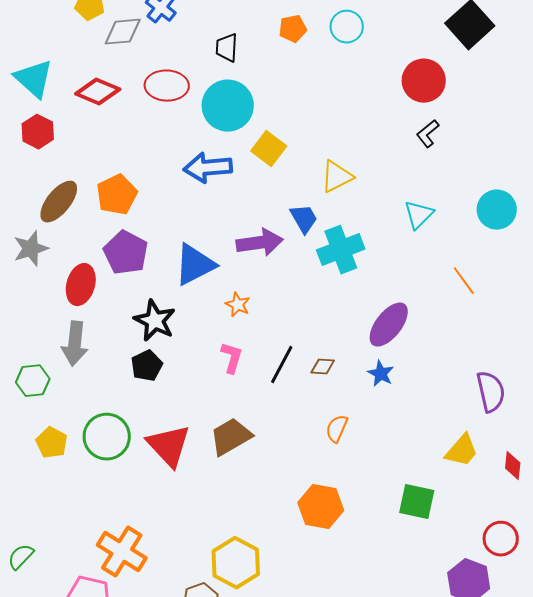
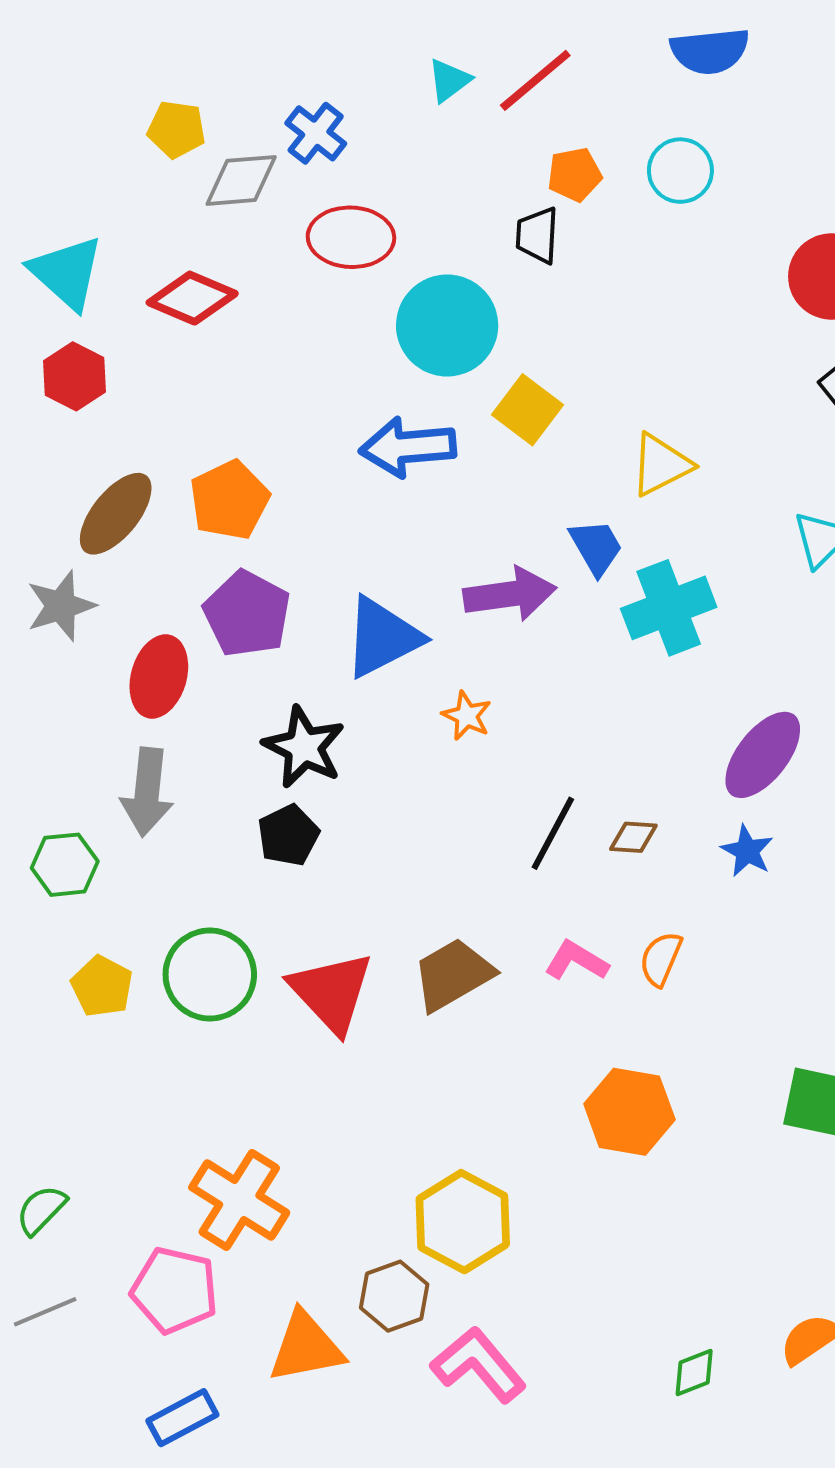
black trapezoid: (227, 48) -> (537, 235), moved
red ellipse: (167, 86) -> (351, 237), moved
pink L-shape: (232, 358) -> (576, 961), moved, turned -76

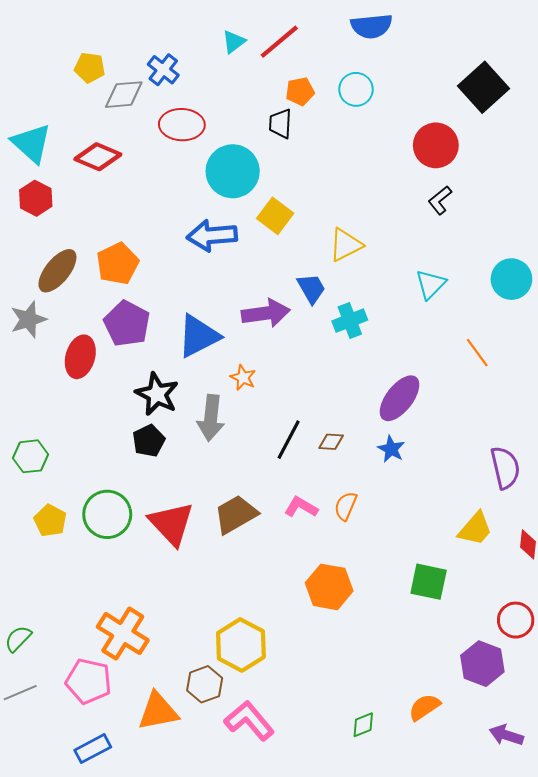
cyan cross: (669, 608) -> (350, 321), size x0.7
gray arrow: (147, 792) -> (211, 418), moved

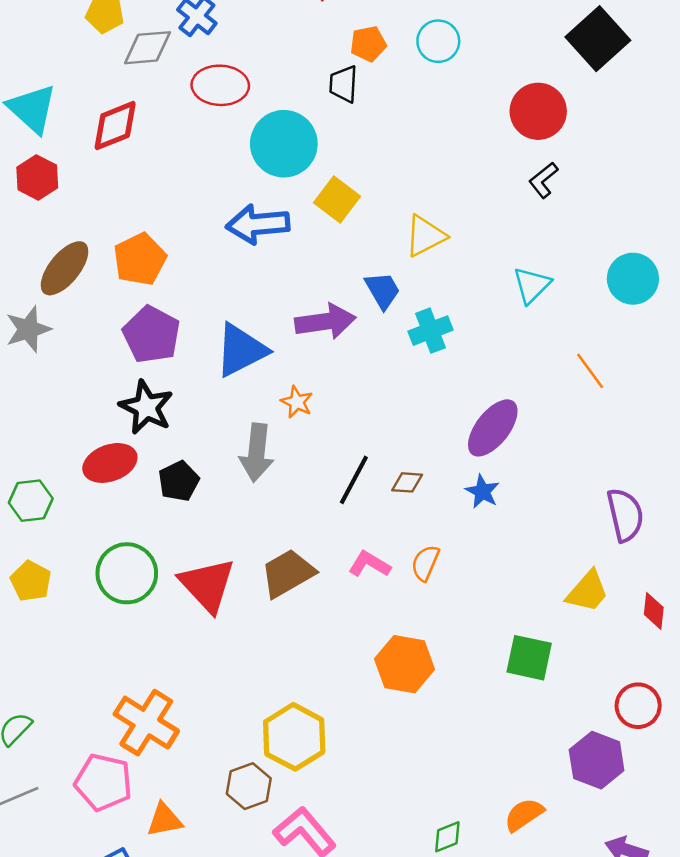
red diamond: (98, 157) -> (115, 126), turned -45
red ellipse: (80, 357) -> (110, 463), moved, turned 54
black star: (157, 394) -> (146, 407), moved
yellow pentagon: (50, 521) -> (31, 581), moved
orange triangle: (158, 711) -> (164, 820), moved, size x0.7

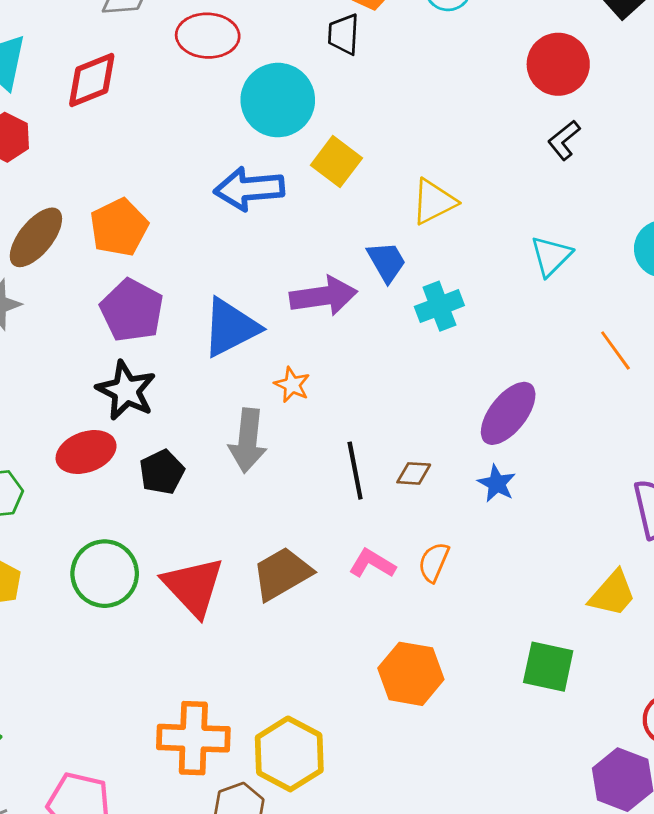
black line: (354, 480) -> (355, 471), turned -39
orange cross: (146, 723) -> (193, 738), moved, turned -30

